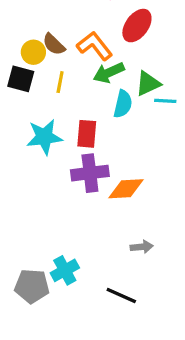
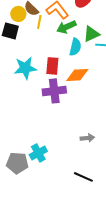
yellow line: (60, 82) -> (39, 22), moved
orange diamond: (126, 189) -> (77, 75), moved
black line: (121, 295) -> (83, 177), moved

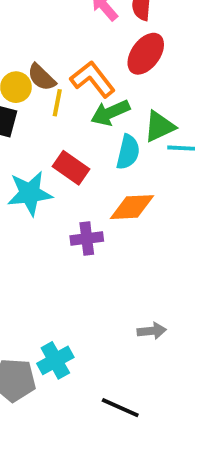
red rectangle: (52, 66) -> (71, 168), moved, turned -60
purple cross: (54, 91) -> (87, 238), size x0.7
black line: (83, 177) -> (120, 408), moved

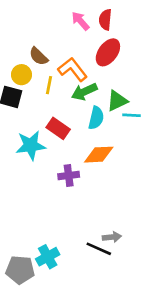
brown semicircle: (42, 77) -> (39, 56), moved
black line: (120, 408) -> (99, 249), moved

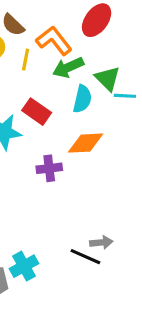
green triangle: (117, 101) -> (108, 78), turned -50

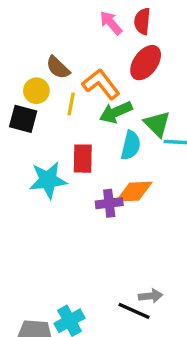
red rectangle: (37, 112) -> (83, 159), turned 56
purple cross: (49, 168) -> (109, 203), moved

